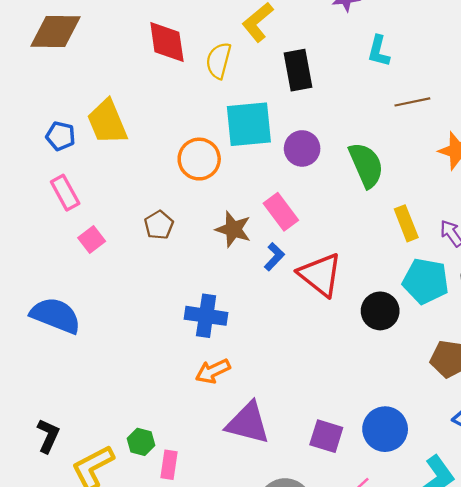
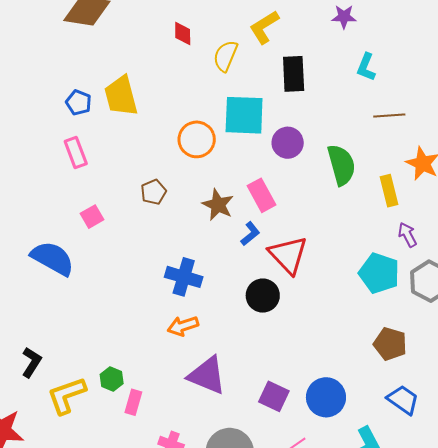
red diamond: (167, 42) -> (183, 33), size x0.6
yellow rectangle: (406, 223) -> (389, 191), moved
pink square: (92, 240) -> (92, 217), moved
black circle: (380, 311) -> (263, 296), moved

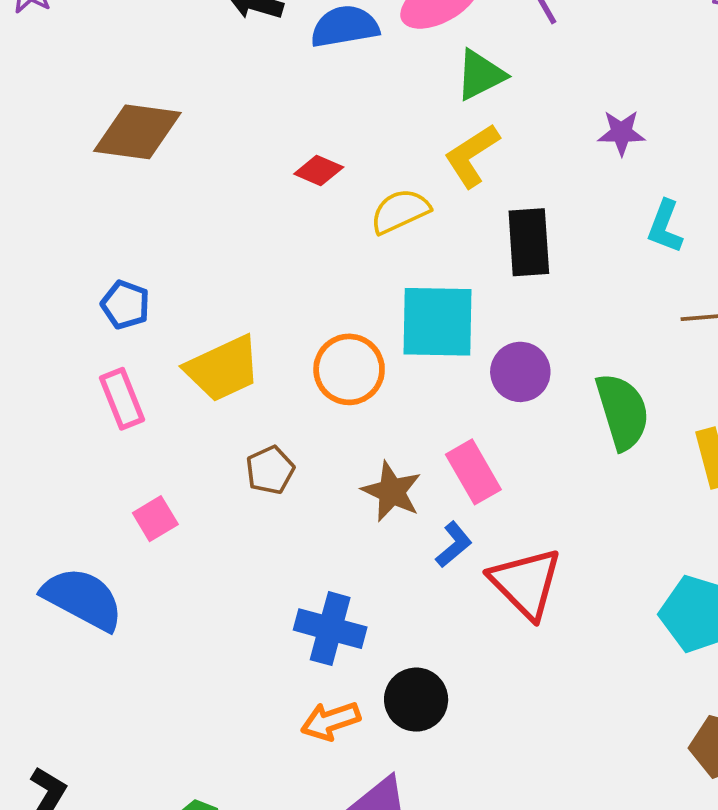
red diamond: (183, 33) -> (319, 171), turned -65
yellow semicircle: (225, 56) -> (400, 211), turned 44
yellow trapezoid: (121, 96) -> (223, 369), moved, turned -99
black circle: (263, 296) -> (416, 700), moved

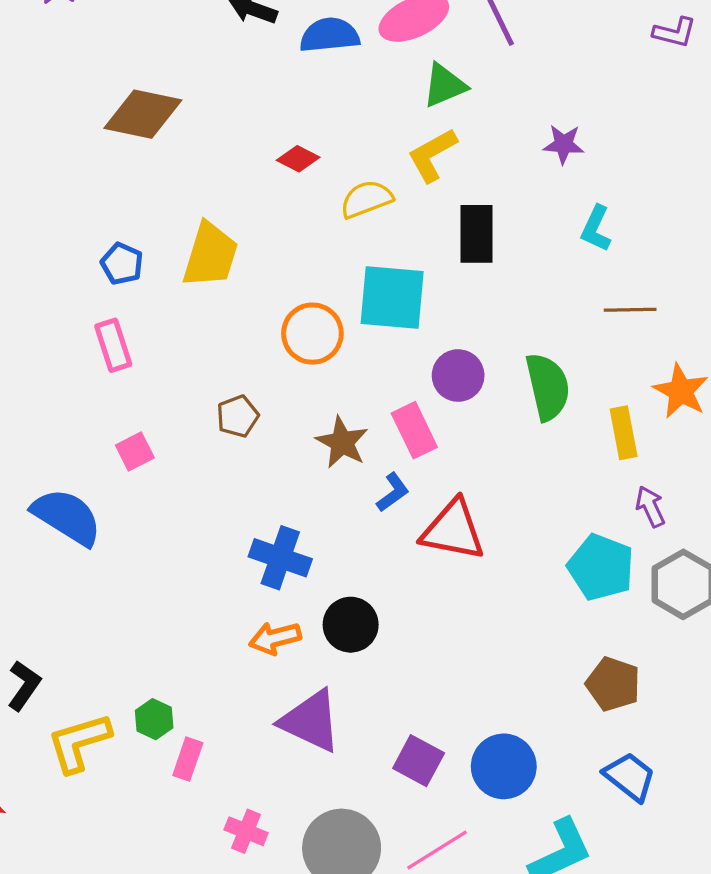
yellow trapezoid: (223, 369) -> (210, 255), moved, turned -52
purple circle: (520, 372) -> (458, 376), moved
red triangle: (526, 583) -> (453, 530), turned -38

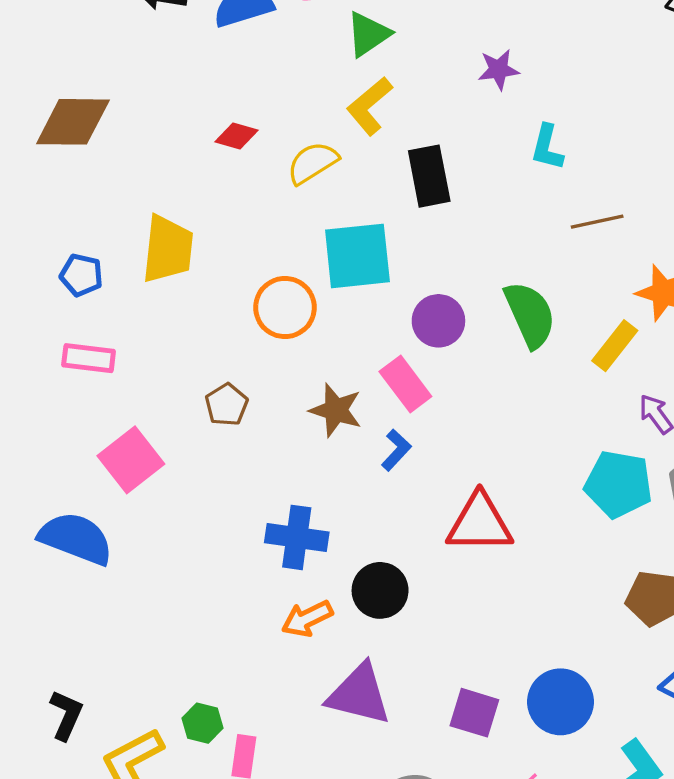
pink rectangle: (113, 345) -> (89, 358), turned -54
yellow rectangle: (624, 433) -> (615, 346), turned 60
pink square: (135, 451) -> (131, 460), size x1.6
red triangle: (453, 530) -> (480, 523), moved

